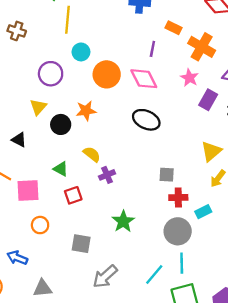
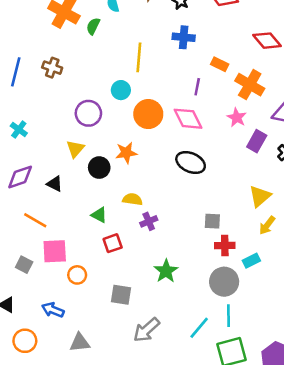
yellow line: (68, 20) -> (139, 57), moved
yellow semicircle: (92, 154) -> (132, 199), turned -30
pink square: (28, 190) -> (55, 251), moved

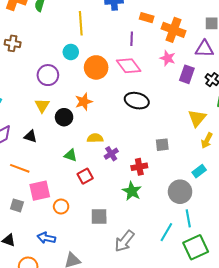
red cross: (225, 245) -> (139, 167), moved

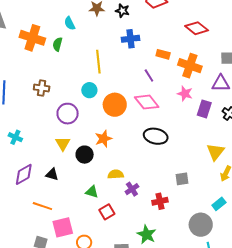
purple line: (132, 39) -> (149, 76), turned -32
brown cross: (13, 43) -> (42, 88), moved
green star: (132, 191) -> (147, 234), moved

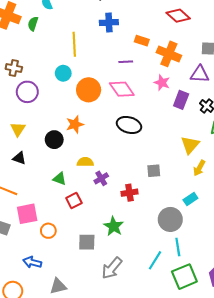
purple line: (149, 76) -> (126, 62), turned -64
purple circle: (68, 114) -> (27, 92), moved
yellow triangle: (63, 144) -> (18, 129), moved

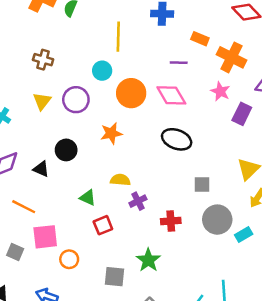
purple circle: (27, 92) -> (76, 100), moved
yellow triangle: (18, 129) -> (42, 101), moved
black circle: (54, 140) -> (66, 150), moved
gray square: (154, 171) -> (202, 184), moved
gray circle: (170, 219) -> (217, 220), moved

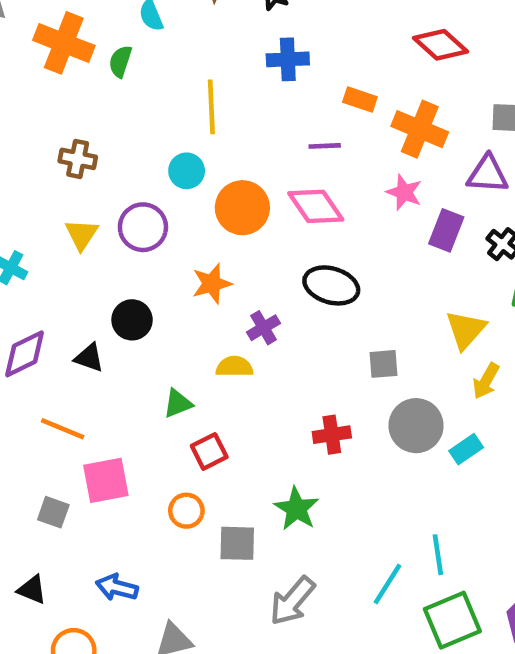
green triangle: (88, 198) -> (178, 403), turned -42
purple cross: (138, 201) -> (264, 328), moved
orange circle: (69, 259) -> (186, 511), moved

